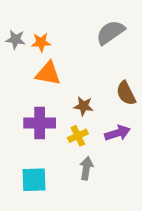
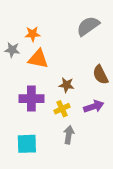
gray star: (16, 39) -> (12, 50), moved

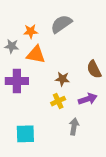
gray semicircle: (88, 26) -> (61, 24), moved
purple cross: (31, 99) -> (17, 81), moved
gray arrow: (69, 135) -> (74, 126), moved

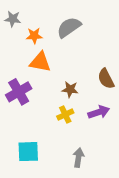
gray star: (12, 46) -> (13, 19), moved
purple cross: (17, 81) -> (19, 92), turned -30
gray arrow: (74, 126) -> (78, 158), moved

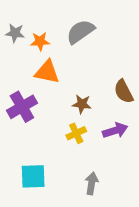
gray star: (13, 19) -> (15, 33), moved

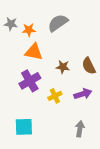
brown star: (82, 104) -> (63, 67), moved
purple cross: (22, 107) -> (30, 81), moved
gray arrow: (92, 183) -> (80, 129), moved

